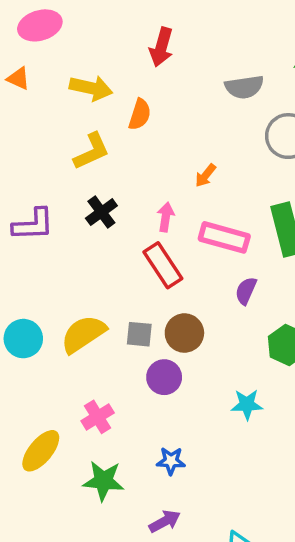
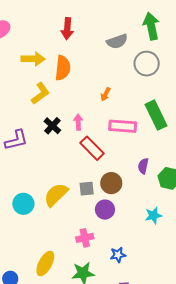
orange semicircle: (140, 114) -> (63, 68), size x1.4
pink arrow: (166, 217) -> (78, 122), moved
purple semicircle: (246, 291) -> (143, 166), moved
pink cross: (98, 417) -> (85, 238), moved, turned 30

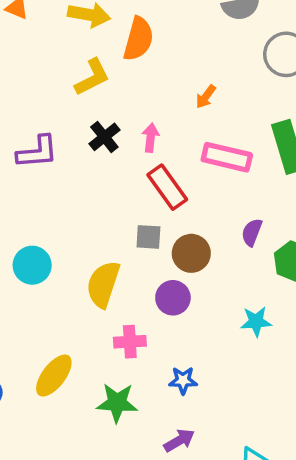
gray square: (87, 189) -> (148, 237), moved
yellow semicircle: (56, 195) -> (103, 284), moved, turned -36

